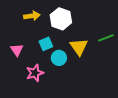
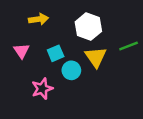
white hexagon: (61, 19) -> (88, 27), moved
pink triangle: (17, 50) -> (21, 51), moved

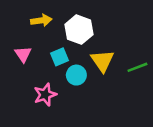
white hexagon: (88, 27) -> (79, 30), moved
green line: (129, 46) -> (137, 67), moved

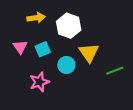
cyan square: (59, 57) -> (43, 49), moved
green line: (137, 67) -> (115, 71), moved

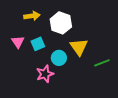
pink star: (39, 82) -> (45, 74), moved

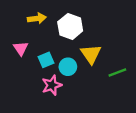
cyan square: (38, 44) -> (46, 60), moved

